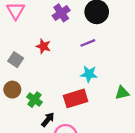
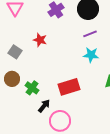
purple line: (88, 43) -> (90, 34), moved
cyan star: (89, 74) -> (91, 55), moved

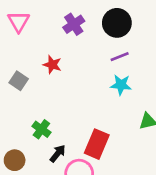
brown circle: (12, 79) -> (15, 160), moved
red rectangle: (69, 87) -> (97, 144), moved, turned -50

